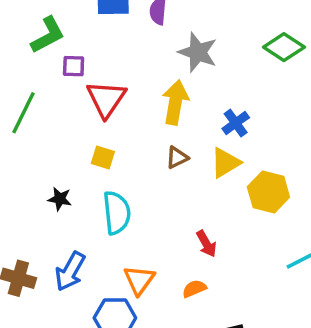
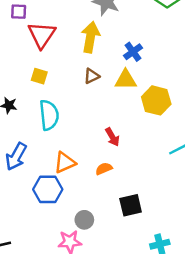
yellow triangle: (225, 163) -> (126, 80), turned 30
orange triangle: (139, 280) -> (65, 163), turned 30

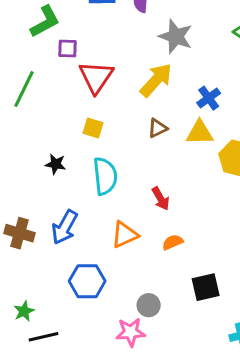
yellow arrow: (90, 37) -> (156, 80), turned 32
red arrow: (112, 137) -> (161, 199), moved
blue hexagon: (48, 189) -> (87, 281), moved

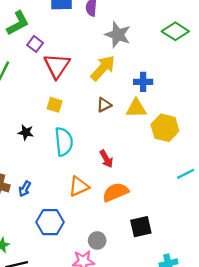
purple square: (68, 49) -> (35, 44), turned 35
blue cross: (209, 98) -> (143, 82), turned 36
blue arrow: (65, 227) -> (25, 189), moved, size x0.6
orange semicircle: (173, 242) -> (116, 192), size x1.6

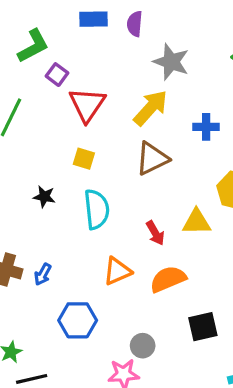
brown triangle: (104, 105) -> (152, 159), size x1.6
yellow triangle: (136, 108) -> (197, 222), moved

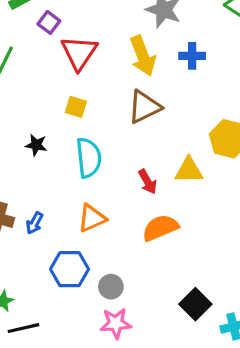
yellow arrow: (151, 108) -> (143, 56), turned 117
blue cross: (206, 127) -> (192, 56), moved
orange triangle: (117, 271) -> (92, 218), moved
black square: (203, 327) -> (195, 304), moved, turned -32
gray circle: (143, 346) -> (111, 287), moved

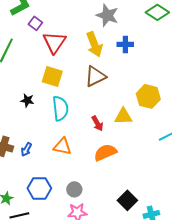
yellow square: (76, 107) -> (52, 76), size x1.5
orange triangle: (92, 218) -> (62, 146), turned 36
blue hexagon: (70, 269) -> (39, 188), moved

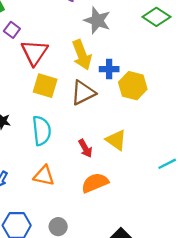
blue cross: (125, 44) -> (109, 69), moved
yellow square: (52, 76) -> (45, 86), moved
yellow hexagon: (148, 96) -> (133, 86), moved
yellow triangle: (123, 116) -> (116, 140), turned 36

